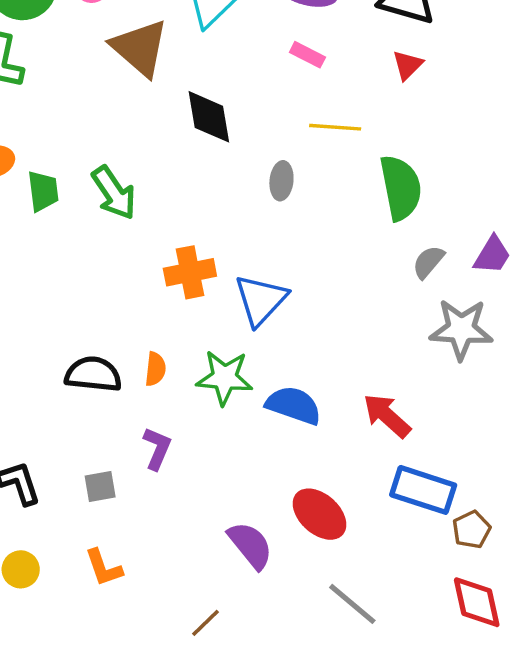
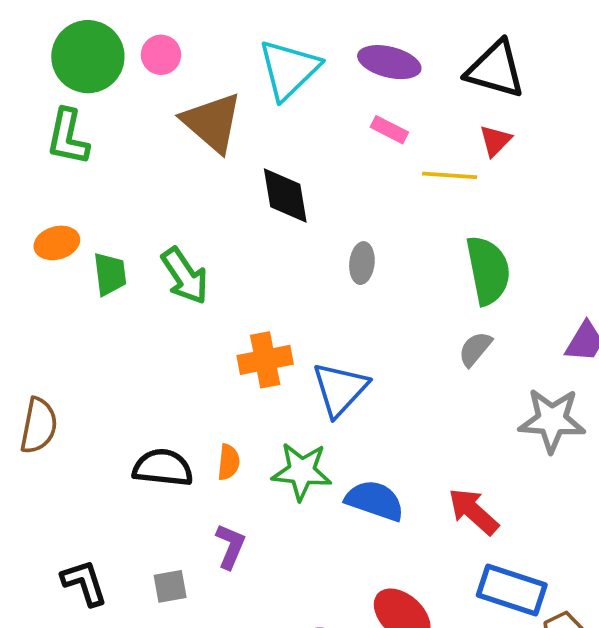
yellow line: (335, 127) -> (450, 175), moved
gray semicircle: (428, 262) -> (475, 349), moved

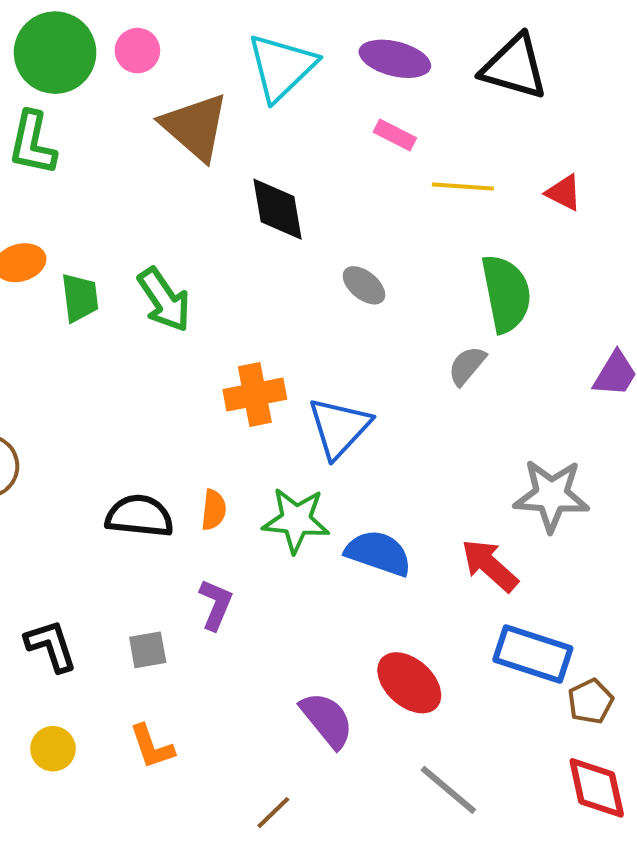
red triangle: (495, 141) -> (564, 193), moved, turned -48
gray ellipse: (362, 263) -> (364, 285), turned -57
gray semicircle: (475, 349) -> (467, 366), moved
gray star: (552, 420) -> (551, 495), moved

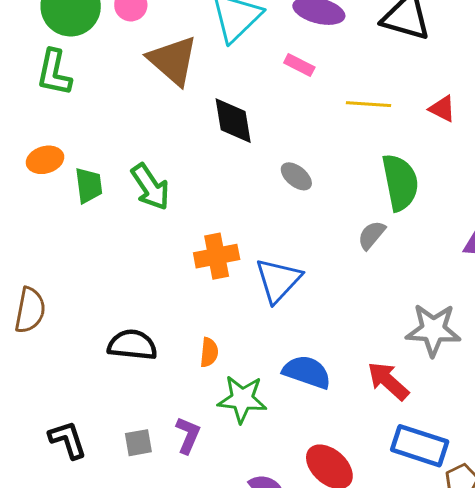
pink rectangle: (395, 135) -> (299, 65), moved
orange semicircle: (214, 510) -> (209, 352), moved
green star: (296, 520) -> (242, 399), moved
purple L-shape: (216, 605) -> (188, 435), moved

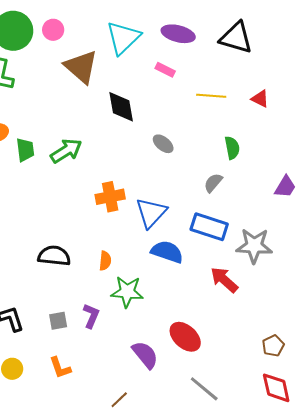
green semicircle: (400, 182) -> (232, 148), size x0.6
green arrow: (150, 187) -> (66, 151), turned -88
blue semicircle: (307, 372) -> (167, 252), moved
blue rectangle: (420, 446) -> (209, 227), moved

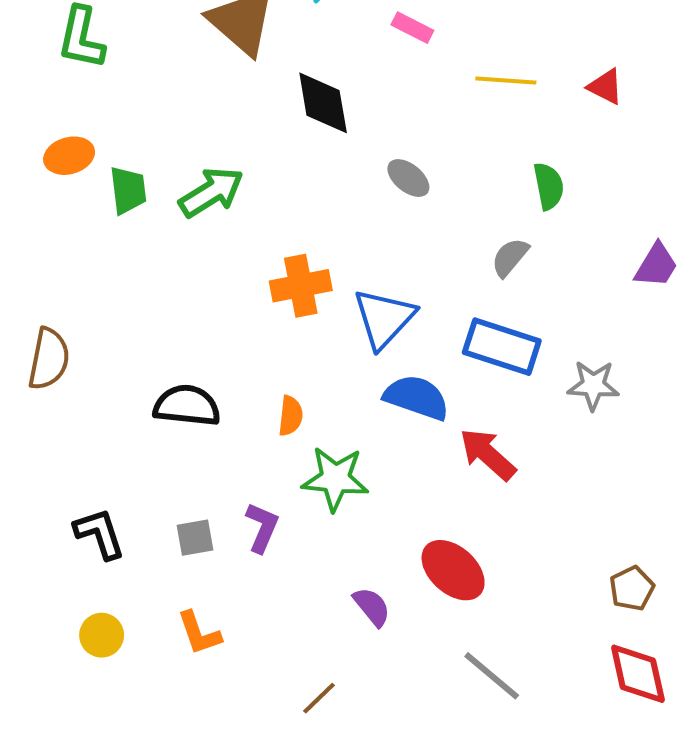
gray star: (254, 246) -> (593, 385), size x0.7
red arrow: (224, 280) -> (488, 454), moved
purple semicircle: (145, 355) -> (372, 607), size x0.7

